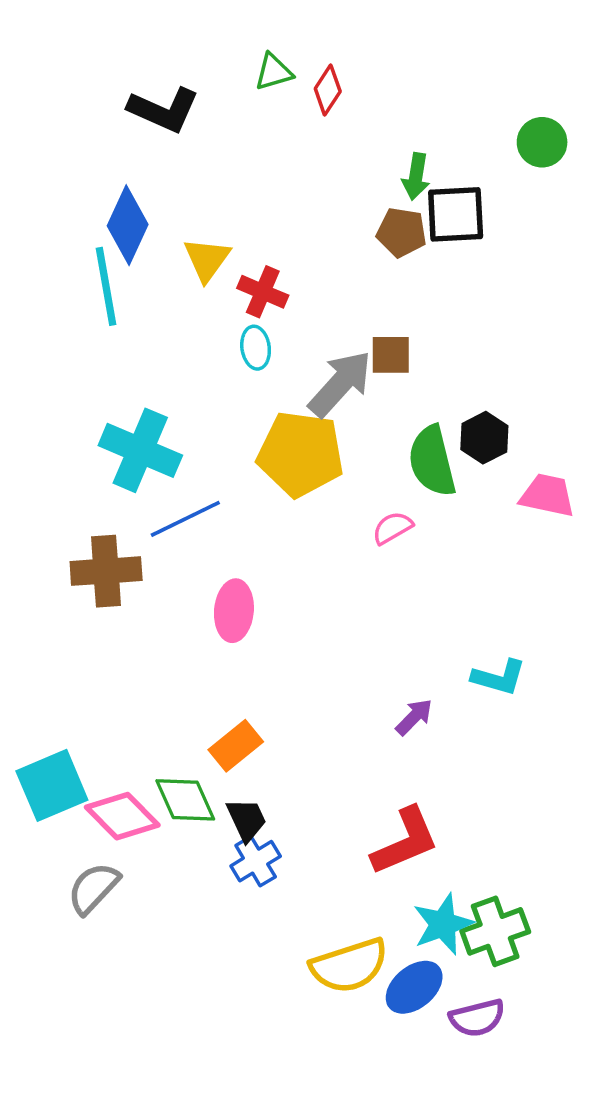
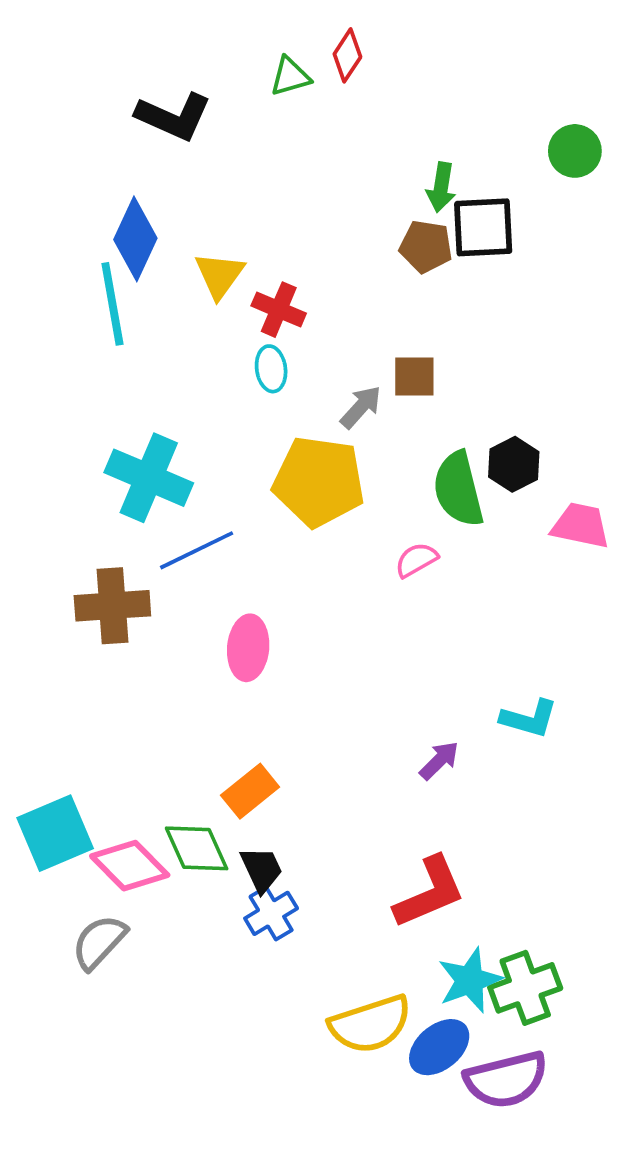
red diamond: (328, 90) -> (347, 55), moved
gray arrow: (340, 384) -> (361, 407), size x0.6
purple semicircle: (477, 1018) -> (506, 1080), size x1.4

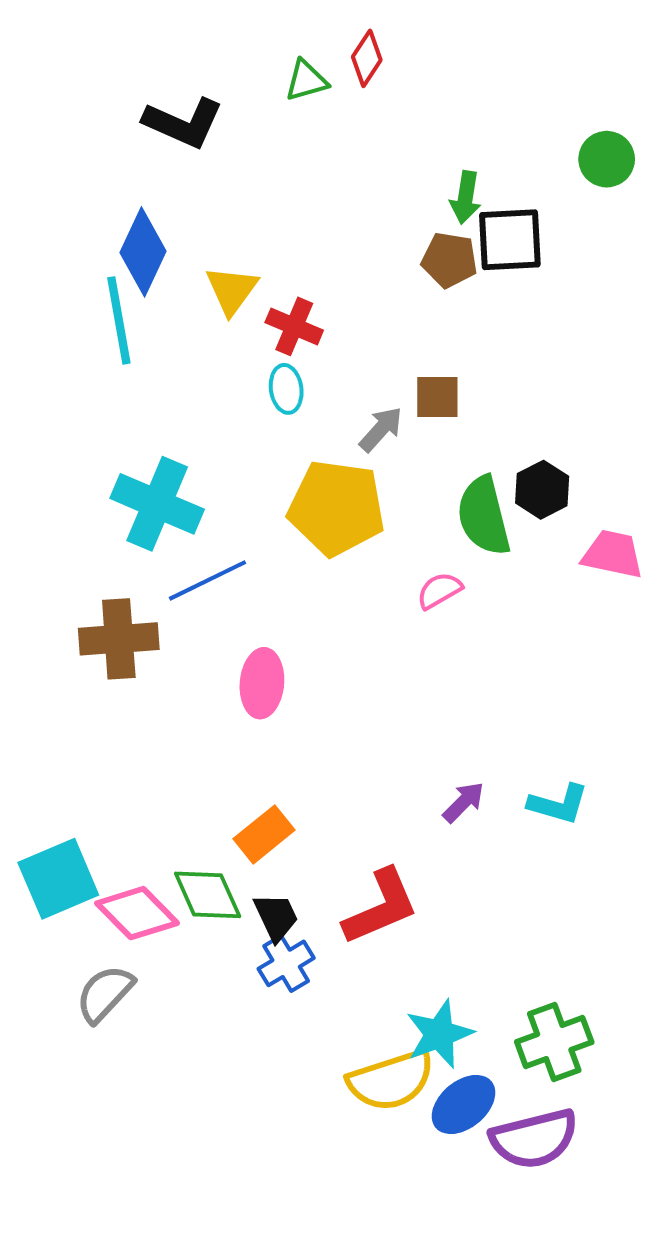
cyan L-shape: (529, 718) -> (558, 804), moved
red L-shape: (430, 892) -> (381, 907), moved
cyan star: (470, 980) -> (439, 1034), moved

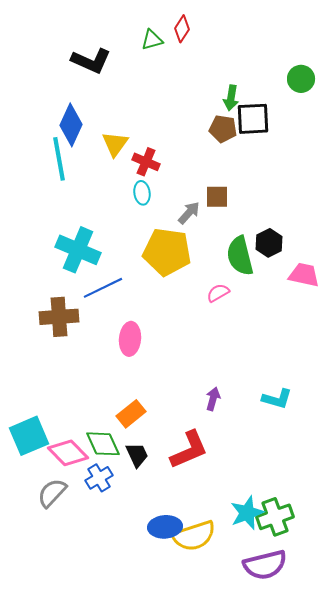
purple arrow: (464, 802) -> (213, 399), moved, turned -30
blue cross: (286, 963) -> (99, 478), moved
cyan star: (439, 1034) -> (247, 513), moved
blue ellipse: (464, 1104) -> (165, 527), moved, turned 36

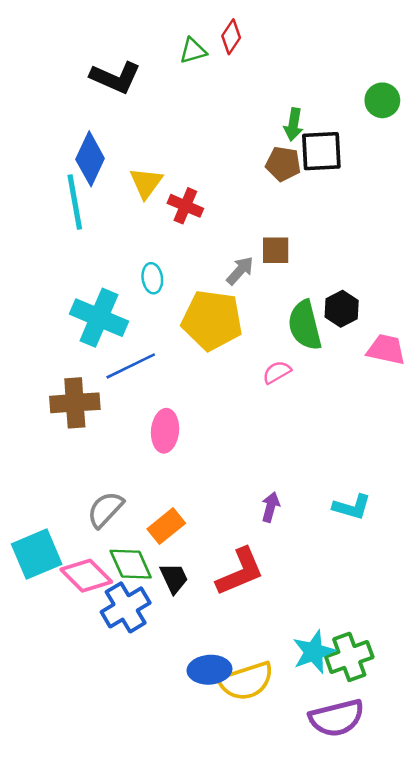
cyan ellipse: (142, 193) -> (152, 278), moved
blue cross: (99, 478) -> (126, 607), size x1.4
gray semicircle: (52, 493) -> (105, 510), moved

